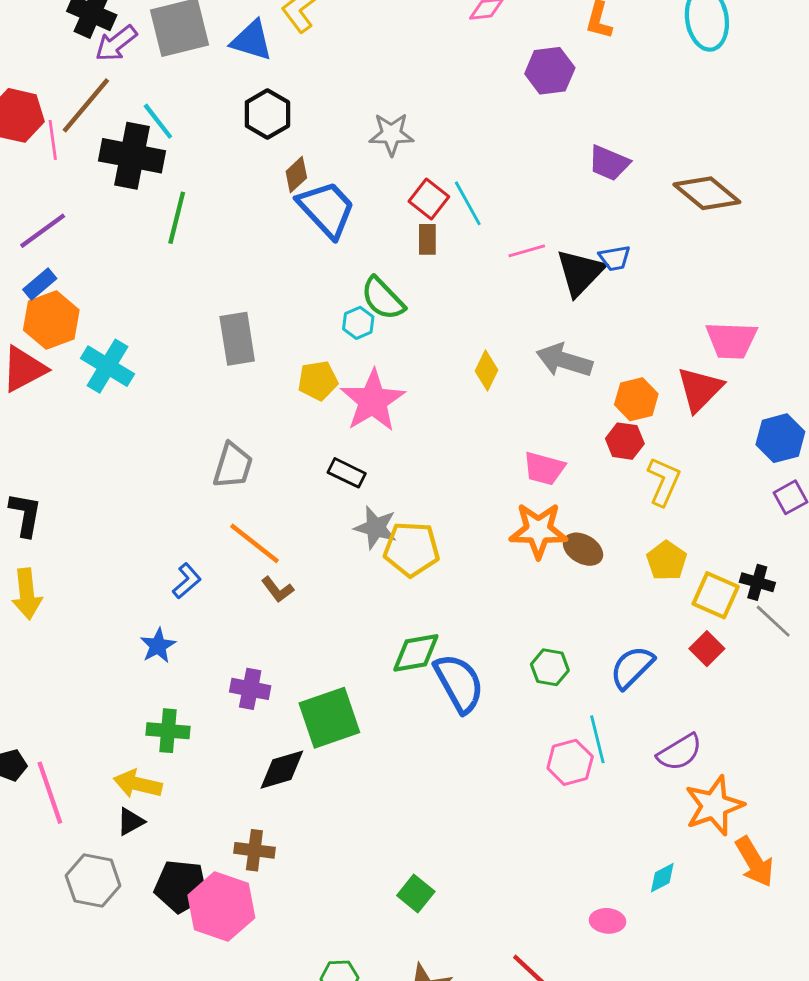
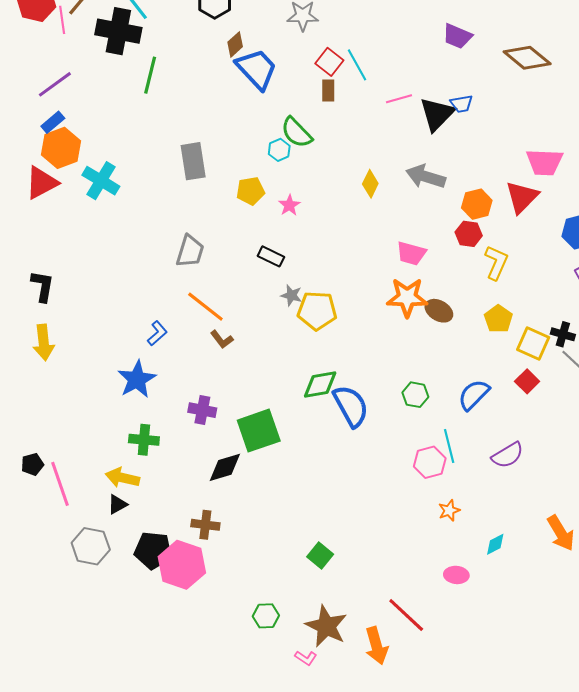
pink star: (373, 401) -> (289, 205), size x0.5
gray star: (376, 528) -> (291, 295), size x0.7
blue star: (158, 646) -> (137, 379), size x1.5
orange star: (714, 806) -> (449, 510), moved, size x0.5

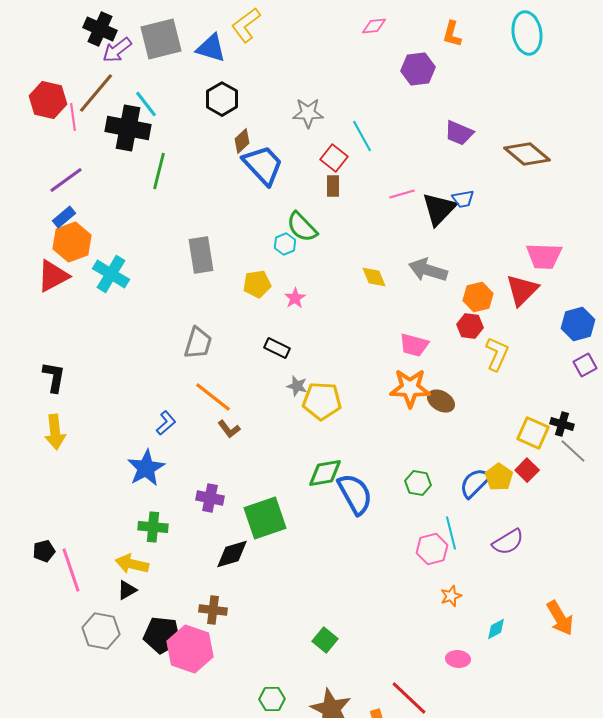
cyan line: (357, 65) -> (362, 136), moved
yellow diamond: (370, 184) -> (374, 277), turned -48
yellow pentagon: (498, 319) -> (499, 477), moved

